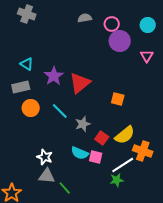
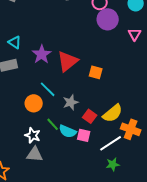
orange square: (118, 99) -> (96, 72), moved
orange circle: (31, 108) -> (34, 103), moved
green star: (117, 180) -> (113, 164), moved
green line: (65, 188) -> (53, 124), moved

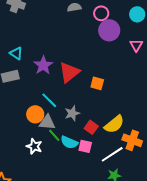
gray triangle: (35, 154) -> (47, 122), moved

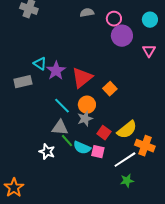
cyan triangle: (16, 53) -> (40, 64), moved
orange square: (97, 83) -> (110, 89), turned 32
orange circle: (35, 114) -> (87, 105), moved

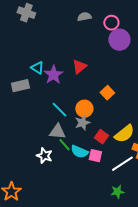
red triangle: (82, 78) -> (79, 67), moved, size x0.7
green star: (127, 181) -> (117, 192), moved

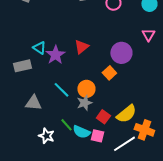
purple circle: (119, 40) -> (121, 53), moved
gray triangle: (57, 132) -> (33, 103), moved

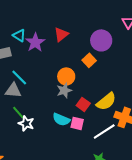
cyan line: (61, 90) -> (19, 77), moved
green line: (66, 125) -> (18, 112), moved

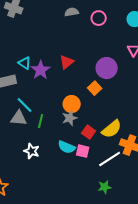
green line: (18, 112) -> (41, 121), moved, turned 56

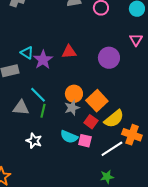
red triangle: (67, 62) -> (69, 52), turned 35
orange square: (95, 88) -> (97, 101), moved, size x1.5
cyan line: (25, 105) -> (38, 95), moved

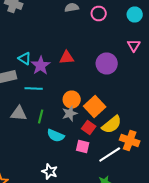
cyan line: (38, 95) -> (34, 88), moved, turned -42
cyan semicircle: (69, 137) -> (56, 136), moved
white star: (34, 141) -> (50, 172), moved

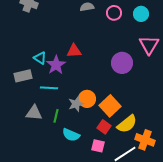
cyan circle: (135, 14) -> (141, 14), moved
pink triangle: (134, 46) -> (149, 45), size x1.5
red triangle: (67, 58) -> (74, 51), moved
gray star: (70, 114) -> (76, 104), moved

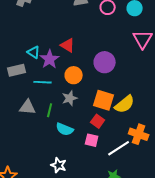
red triangle: (74, 51) -> (68, 45), turned 35
purple circle: (122, 63) -> (105, 62), moved
orange circle: (87, 99) -> (74, 75), moved
orange square: (110, 106) -> (104, 100), turned -30
yellow semicircle: (127, 124) -> (125, 104), moved

